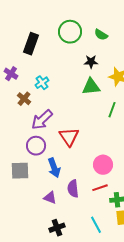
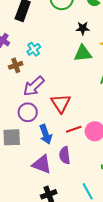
brown cross: (24, 99) -> (16, 65), turned 32
red line: (100, 188) -> (74, 129), moved
purple triangle: (50, 198) -> (42, 164), size x1.5

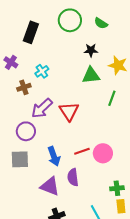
red triangle: (61, 103) -> (69, 111), moved
purple circle: (28, 112) -> (26, 131), moved

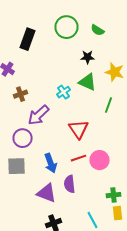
cyan cross: (42, 71) -> (64, 92), moved
green triangle: (91, 75) -> (88, 82), turned 30
red triangle: (69, 111) -> (78, 129), moved

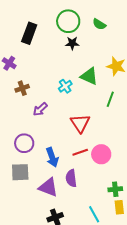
black star: (88, 57) -> (72, 43), moved
purple arrow: (38, 115) -> (40, 109), size x0.7
purple circle: (22, 138) -> (24, 143), moved
gray square: (16, 166) -> (20, 172), moved

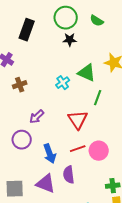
green line: (110, 99) -> (98, 98), moved
purple arrow: (40, 109) -> (37, 117), moved
gray square: (20, 172) -> (15, 189), moved

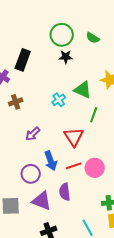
black rectangle: (27, 30) -> (23, 60), moved
purple circle: (22, 140) -> (31, 174), moved
blue arrow: (50, 154) -> (51, 161), moved

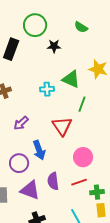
green circle: (62, 35) -> (35, 25), moved
cyan cross: (59, 100) -> (47, 89), turned 32
red line: (74, 166) -> (79, 182), moved

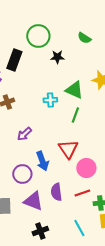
green line: (82, 104) -> (75, 115), moved
red triangle: (62, 126) -> (68, 149), moved

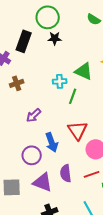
black star: (57, 57) -> (55, 38), moved
green line: (75, 115) -> (73, 96), moved

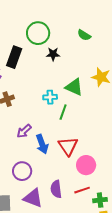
black star: (55, 38) -> (53, 54), moved
blue arrow: (52, 142) -> (42, 144), moved

